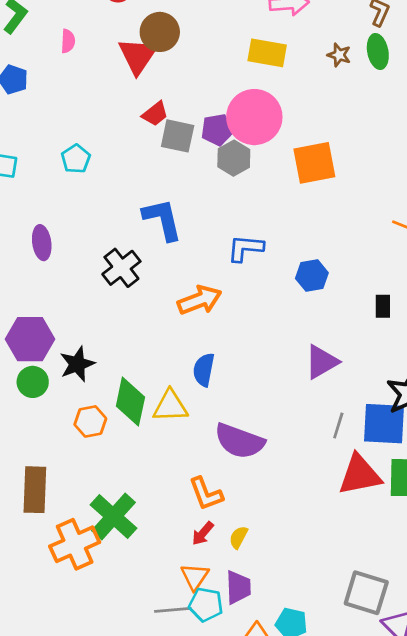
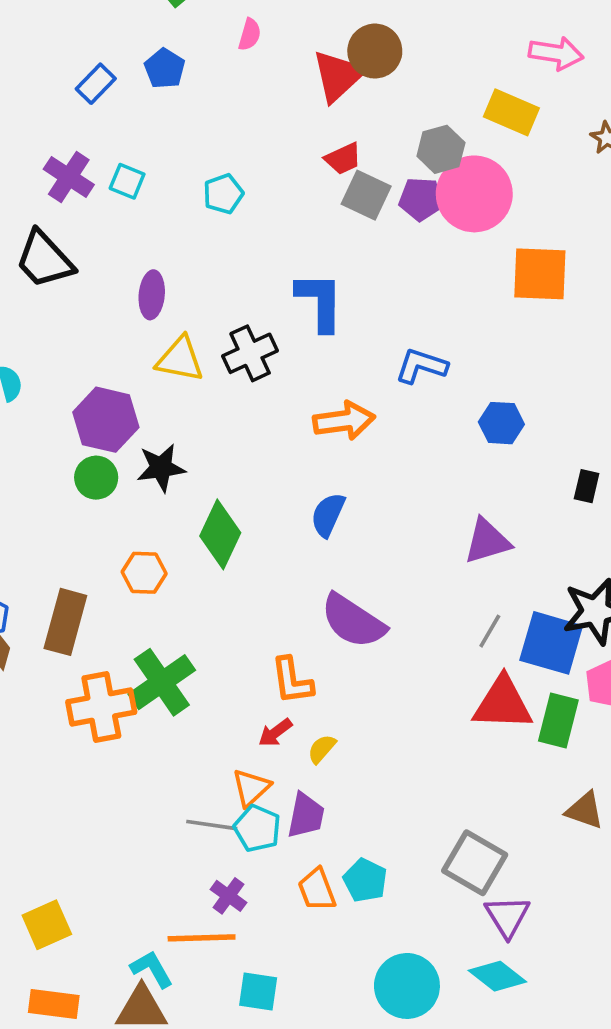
gray hexagon: (234, 158) -> (441, 149), moved
yellow triangle: (170, 406) -> (180, 359), moved
orange hexagon: (90, 421) -> (144, 573), moved

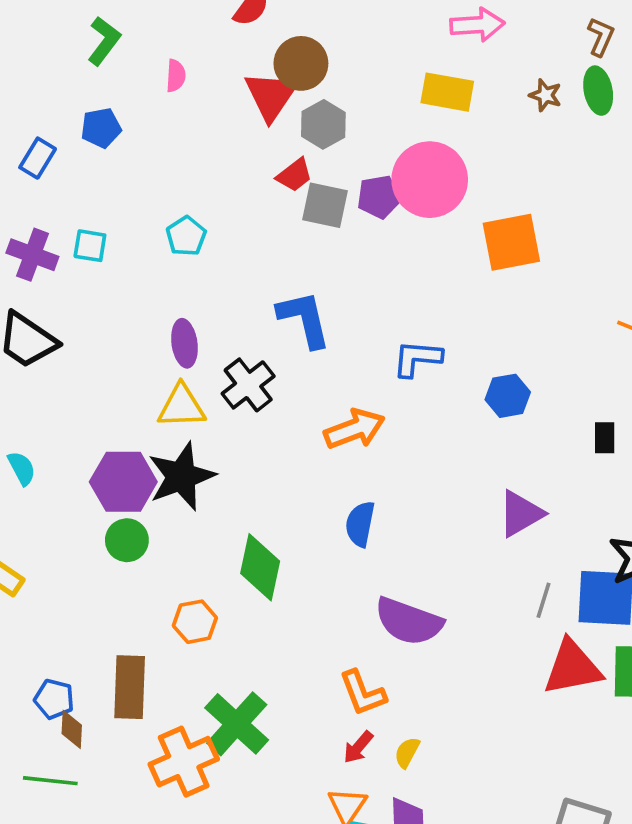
blue pentagon: (165, 69) -> (101, 128), turned -30
gray hexagon: (441, 149) -> (323, 124), moved
purple ellipse: (152, 295) -> (184, 343), moved
black star: (161, 468) -> (181, 476), moved, size x1.4

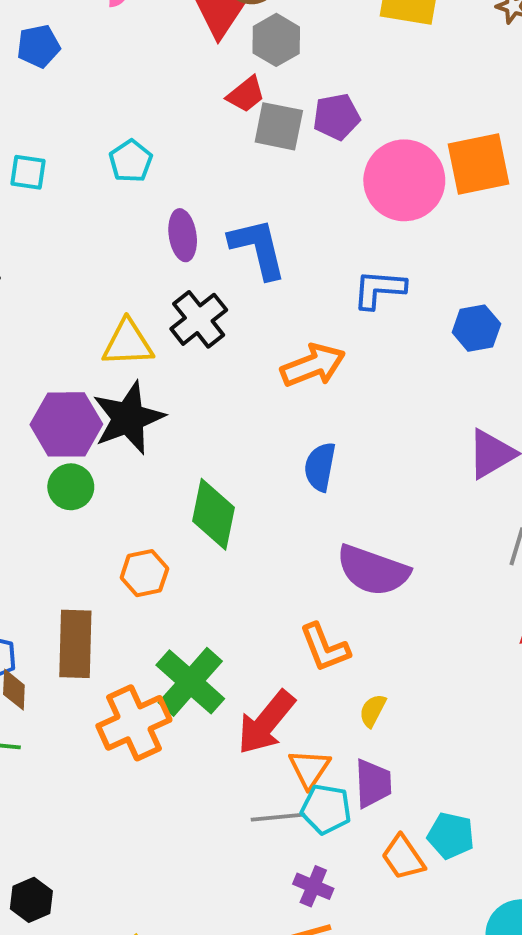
pink circle: (430, 180) -> (404, 180), moved
purple ellipse: (184, 343) -> (183, 235), moved
red arrow: (358, 747) -> (266, 722), moved, size x1.8

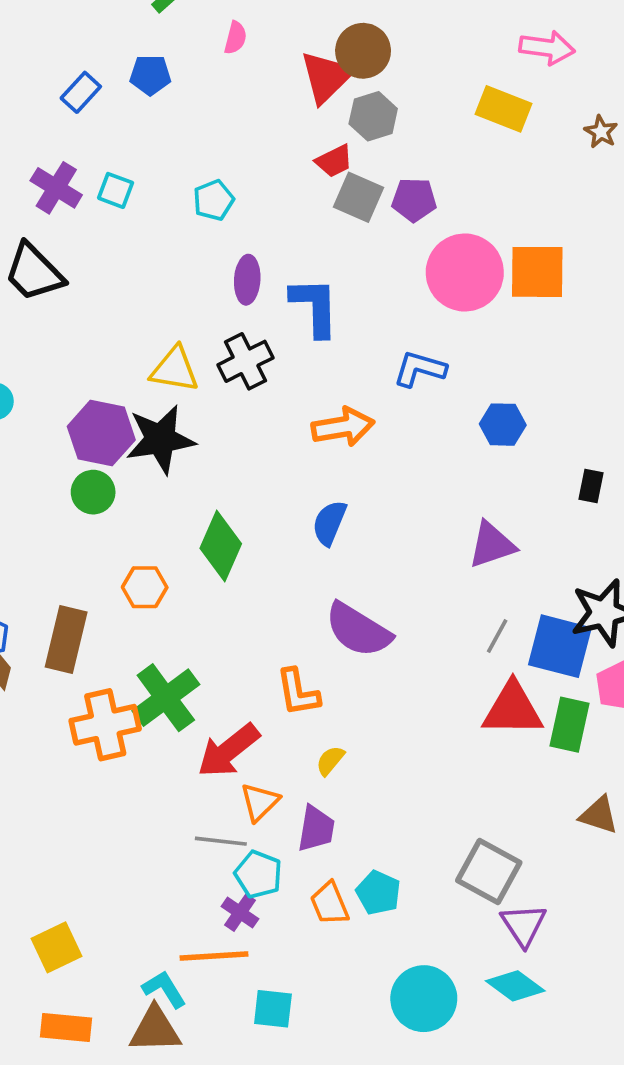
cyan pentagon: (326, 809) -> (258, 874), moved

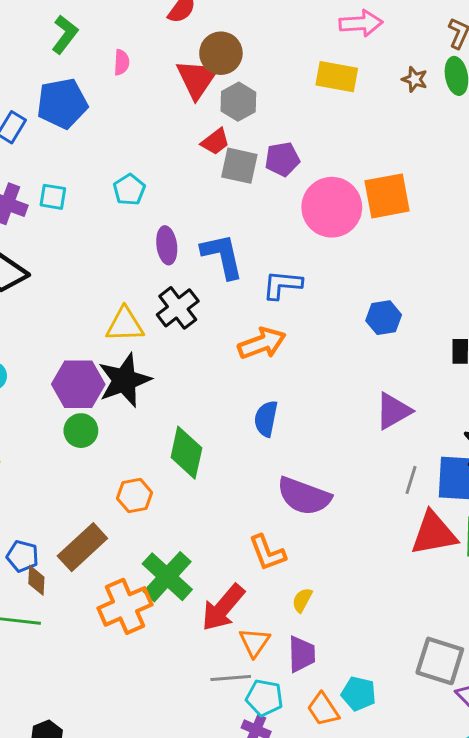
blue pentagon: (150, 75) -> (62, 103), size x1.6
blue L-shape: (420, 369) -> (282, 285), moved
brown rectangle: (66, 639) -> (82, 547), turned 45

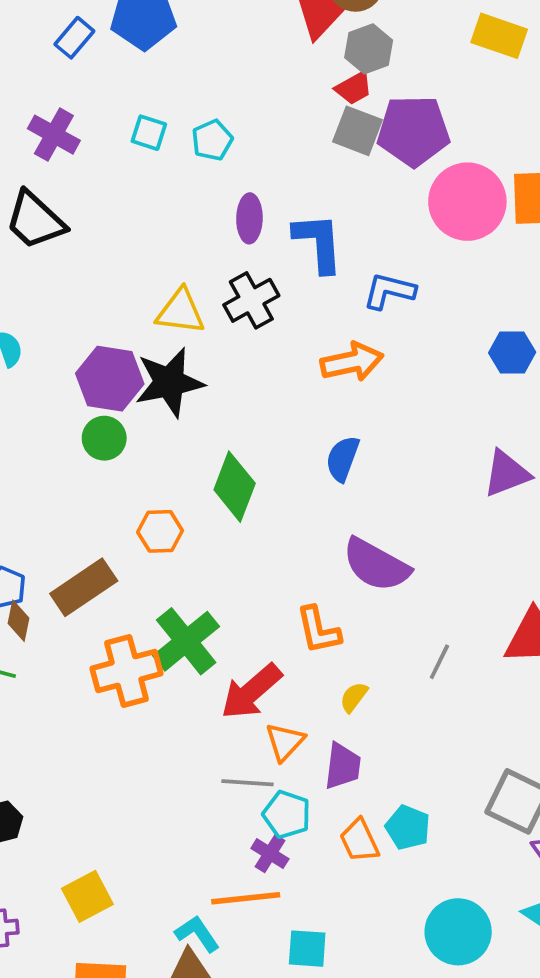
red trapezoid: (215, 142) -> (354, 88), moved
purple pentagon: (282, 159) -> (413, 131), size x1.6
cyan square: (53, 197) -> (149, 133), moved
gray line: (411, 480) -> (439, 662), moved

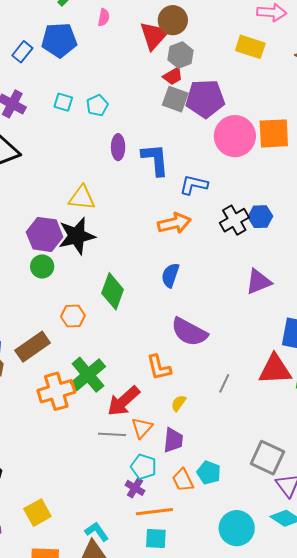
black cross: (251, 300) -> (234, 220), moved
gray line: (248, 783) -> (112, 434), moved
orange line: (246, 898) -> (154, 512), moved

